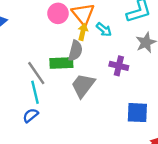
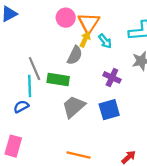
green rectangle: (61, 63) -> (58, 80), moved
gray trapezoid: (83, 86) -> (74, 107), moved
blue square: (137, 113) -> (109, 110), moved, turned -30

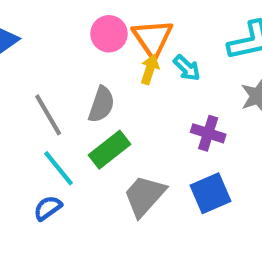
gray semicircle: (75, 55) -> (101, 104), moved
gray line: (34, 69) -> (48, 115), moved
green rectangle: (58, 80) -> (109, 150), turned -40
cyan line: (30, 86) -> (58, 168), turned -30

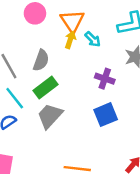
pink circle: (109, 34) -> (35, 13), moved
gray trapezoid: (144, 196) -> (50, 116), moved

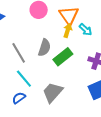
green rectangle: (45, 88) -> (63, 57), moved

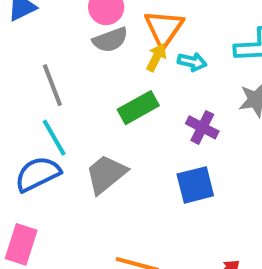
cyan arrow: (86, 30) -> (192, 62), turned -40
gray semicircle: (44, 48) -> (110, 40), moved, turned 42
blue semicircle: (19, 98) -> (38, 174), size x1.6

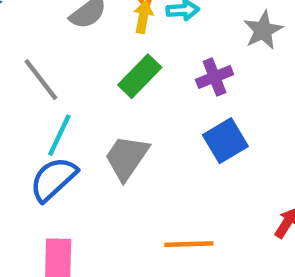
purple cross: (202, 127) -> (215, 77), turned -32
cyan line: (54, 138) -> (59, 135), turned 72

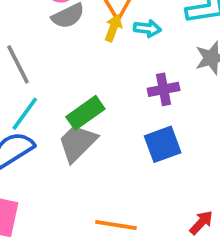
green rectangle: (140, 76) -> (85, 113), moved

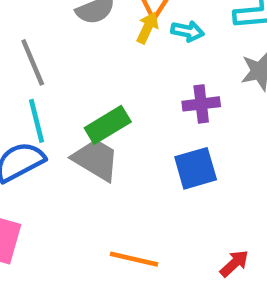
cyan line: (25, 114) -> (36, 121), turned -54
gray trapezoid: (77, 143) -> (96, 160), turned 72

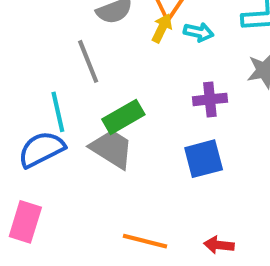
gray line: (33, 62) -> (88, 61), moved
red arrow: (234, 263) -> (219, 245), moved, turned -132

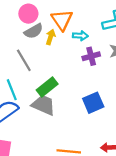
yellow arrow: (162, 28) -> (50, 37), moved
purple cross: (210, 99) -> (91, 56), moved

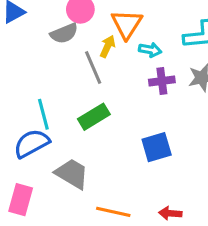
gray semicircle: (34, 31) -> (64, 33), moved
gray line: (24, 60) -> (93, 67), moved
gray trapezoid: (43, 105) -> (72, 174), moved

